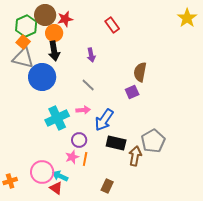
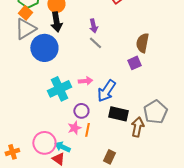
gray triangle: (23, 58) -> (25, 29), turned -45
gray line: (88, 85) -> (95, 43), moved

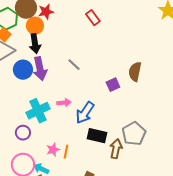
purple arrow: (93, 26) -> (40, 69), moved, size x1.6
brown semicircle: (142, 43) -> (135, 72), moved
blue circle: (44, 48) -> (23, 70), size x0.7
purple circle: (81, 111) -> (23, 133), moved

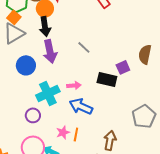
blue circle: (23, 70) -> (26, 65), moved
blue arrow: (85, 113) -> (81, 106), moved, turned 80
black rectangle: (97, 136) -> (107, 79), moved
brown arrow: (116, 149) -> (110, 140), moved

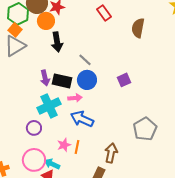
black arrow: (45, 26) -> (57, 42), moved
purple arrow: (50, 51) -> (45, 78), moved, size x0.7
brown semicircle: (145, 54) -> (138, 28), moved
blue circle: (26, 65) -> (87, 80), moved
black rectangle: (107, 79) -> (62, 81), moved

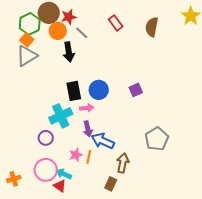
brown semicircle: (138, 28) -> (152, 27), moved
gray line: (85, 60) -> (82, 33), moved
purple arrow: (45, 78) -> (88, 129), moved
black rectangle: (62, 81) -> (74, 91), turned 66
blue arrow: (82, 119) -> (103, 141), moved

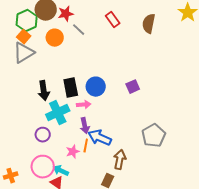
orange circle: (58, 31) -> (55, 38), moved
black arrow: (69, 52) -> (44, 91), moved
orange line: (89, 157) -> (86, 146), moved

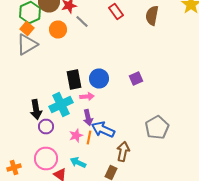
black arrow: (44, 91) -> (36, 110), moved
pink star: (73, 152) -> (76, 136), moved
cyan arrow: (61, 171) -> (78, 162), moved

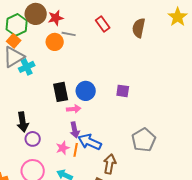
gray line: (82, 22) -> (69, 34), turned -32
orange circle: (58, 30) -> (55, 42), moved
purple square: (136, 78) -> (123, 91), turned 32
cyan cross: (61, 104) -> (27, 67), moved, size x0.7

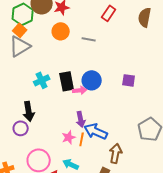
red rectangle: (103, 24) -> (109, 13), turned 70
gray line: (69, 34) -> (89, 39), moved
cyan cross: (27, 67) -> (42, 80), moved
pink arrow: (74, 109) -> (80, 90), moved
purple circle: (33, 139) -> (21, 128), moved

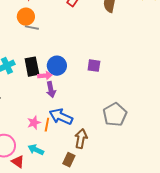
gray line: (89, 39) -> (32, 28), moved
purple arrow: (81, 119) -> (51, 90), moved

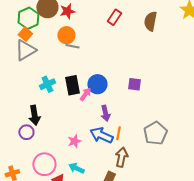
pink arrow: (45, 76) -> (85, 94), turned -48
purple arrow: (51, 90) -> (105, 113), moved
orange line: (47, 125) -> (118, 133), moved

